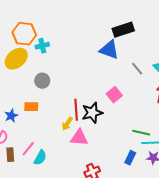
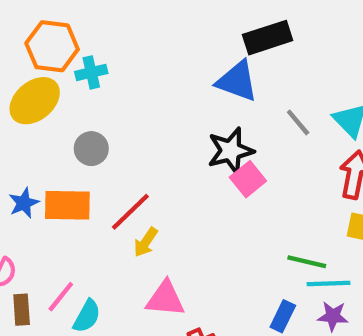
orange rectangle: (31, 107) -> (67, 205), size x1.5
red line: (76, 110) -> (130, 212), moved, turned 50
black star: (92, 113) -> (231, 151), moved
blue star: (11, 116) -> (24, 203), moved
pink triangle: (79, 138) -> (165, 299), moved

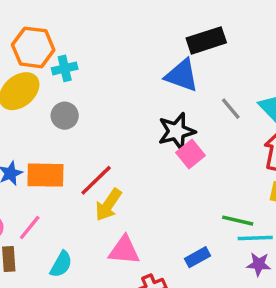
gray circle: (91, 149) -> (65, 116), moved
yellow arrow: (146, 242) -> (108, 205), size x1.4
pink line: (61, 297) -> (30, 228), moved
blue rectangle: (283, 316) -> (198, 257), moved, turned 35

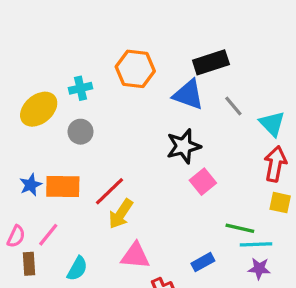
orange hexagon: (33, 47) -> (135, 69), moved
gray line: (231, 109) -> (233, 106), moved
pink square: (191, 154) -> (203, 182), moved

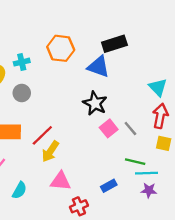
gray line: (233, 106) -> (130, 128), moved
black star: (184, 146) -> (95, 103), turned -30

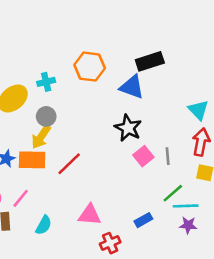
gray line: (130, 128) -> (168, 156), turned 35
yellow arrow: (50, 151) -> (41, 137), moved
green line: (135, 162) -> (173, 193), turned -54

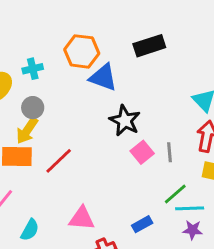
blue triangle: (132, 87) -> (103, 77), moved

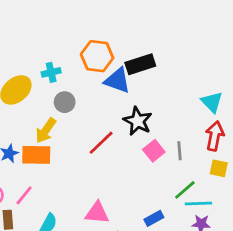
black rectangle: (149, 46) -> (140, 64), moved
gray circle: (33, 108) -> (65, 102), moved
red line: (59, 161) -> (101, 143), moved

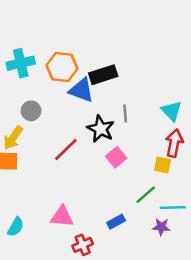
cyan cross: (51, 72) -> (21, 63), moved, size x1.5
gray line: (180, 151) -> (125, 113), moved
yellow square: (219, 168) -> (163, 165), moved
cyan line: (198, 203) -> (173, 208), moved

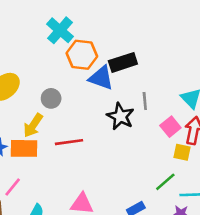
cyan cross: (21, 63) -> (60, 30), moved, turned -36
red line: (66, 150) -> (69, 142), moved, turned 36
pink square: (116, 157) -> (170, 127), moved

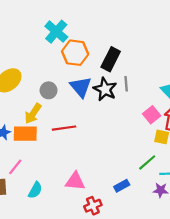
black rectangle: (123, 62) -> (111, 59), turned -45
blue triangle: (101, 78) -> (81, 87), moved, turned 30
gray line: (145, 101) -> (126, 84), moved
black star: (120, 116) -> (105, 89), moved

